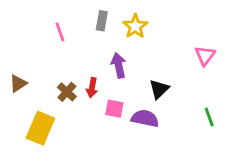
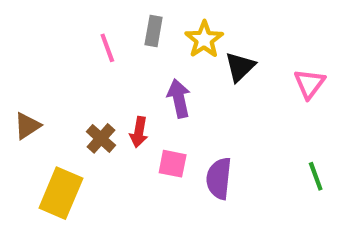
pink line: (60, 32) -> (107, 48), moved
black triangle: (159, 89) -> (240, 67), moved
purple semicircle: (145, 118) -> (219, 178), turned -96

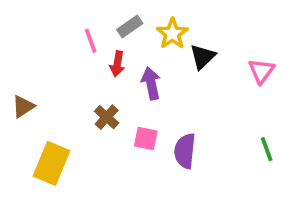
gray rectangle: (154, 31) -> (130, 26), turned 45
red arrow: (139, 132) -> (117, 64), moved
brown cross: (101, 138) -> (107, 117), moved

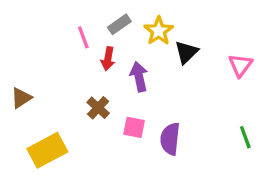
yellow rectangle: (52, 163) -> (47, 150), turned 39

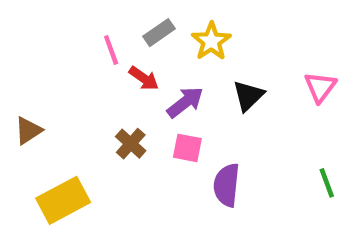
black triangle: (186, 52) -> (248, 96), moved
red arrow: (108, 59) -> (144, 78), turned -65
purple arrow: (139, 77) -> (185, 102), turned 64
pink square: (134, 127) -> (187, 148), moved

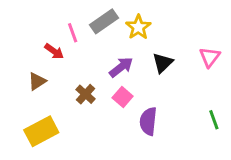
gray rectangle: (159, 33) -> (104, 21), size x1.4
red arrow: (144, 78) -> (54, 51), moved
brown triangle: (28, 131) -> (37, 81), moved
pink square: (187, 148) -> (123, 97), turned 30

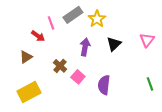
purple arrow: (121, 67) -> (85, 47), turned -42
pink square: (123, 97) -> (78, 77), moved

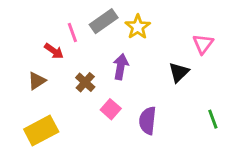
pink triangle: (147, 40) -> (203, 44), moved
black triangle: (114, 44) -> (179, 72), moved
brown cross: (60, 66) -> (85, 82), moved

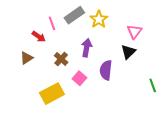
pink triangle: (203, 44) -> (134, 31), moved
purple semicircle: (148, 121) -> (106, 70), moved
yellow rectangle: (41, 130) -> (52, 94), moved

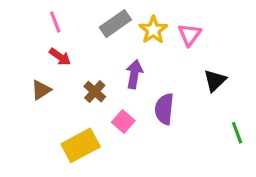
pink line: (52, 23) -> (55, 22), moved
pink triangle: (134, 31) -> (190, 35), moved
black triangle: (128, 52) -> (215, 80), moved

